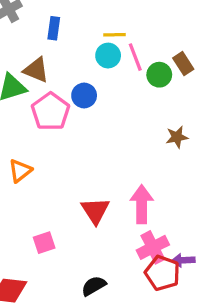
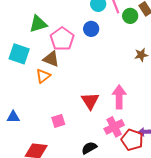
brown triangle: (36, 70) -> (51, 59), moved
blue circle: (84, 95) -> (91, 29), moved
pink cross: (153, 247) -> (114, 127), moved

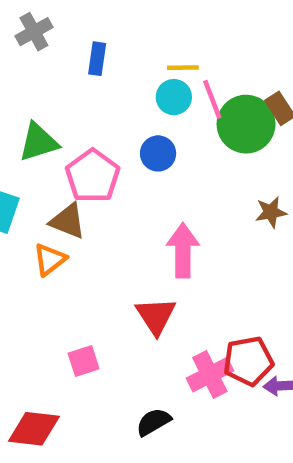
green circle: (130, 16) -> (246, 124), size x1.6
pink arrow: (119, 97) -> (183, 250), moved
red pentagon: (132, 140) -> (248, 361), moved, turned -30

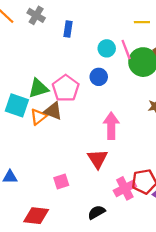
gray cross: (34, 32) -> (36, 15), turned -30
yellow line: (183, 68) -> (142, 22), moved
green triangle: (38, 142) -> (38, 88), moved
orange triangle: (50, 260) -> (38, 117), moved

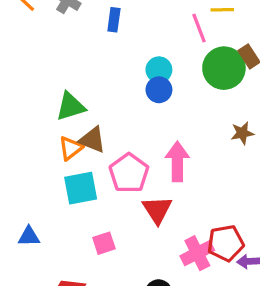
cyan circle: (107, 48) -> (159, 70), moved
pink line: (126, 50) -> (199, 28), moved
pink pentagon: (66, 88) -> (129, 173), moved
cyan square: (17, 105) -> (81, 188), moved, turned -30

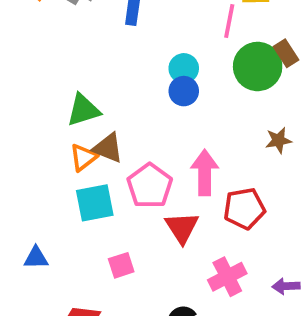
pink line: (199, 28) -> (229, 21), turned 32
red pentagon: (226, 243) -> (244, 209), moved

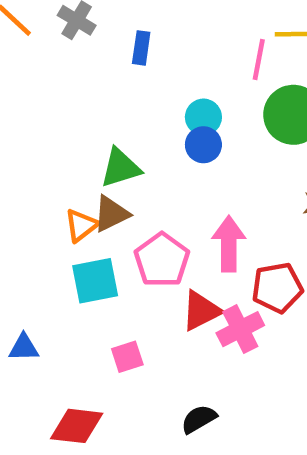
green triangle: (83, 110) -> (120, 168), moved
brown triangle: (108, 148) -> (111, 214), turned -48
red triangle: (182, 227) -> (201, 311), turned 36
pink cross: (227, 277) -> (240, 329), moved

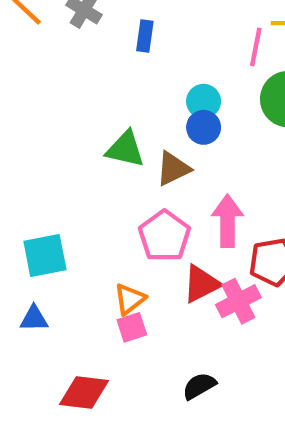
green triangle: (120, 168) -> (125, 149), turned 30
brown triangle: (111, 214) -> (173, 169), moved
orange triangle: (81, 225) -> (130, 299), moved
cyan square: (95, 281) -> (45, 256), moved

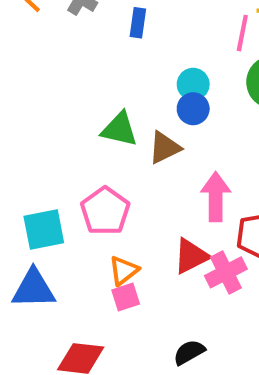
pink pentagon: (164, 236) -> (105, 211), moved
blue triangle: (34, 319) -> (34, 289), size x1.6

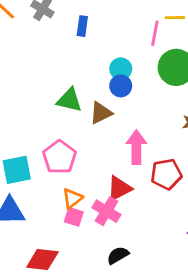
pink cross: (226, 272) -> (106, 211), moved, turned -32
pink square: (126, 297) -> (74, 217), turned 36

